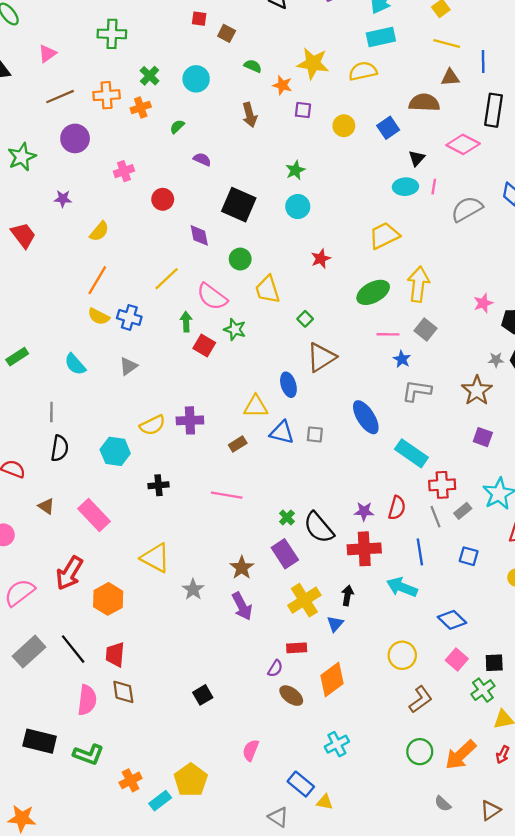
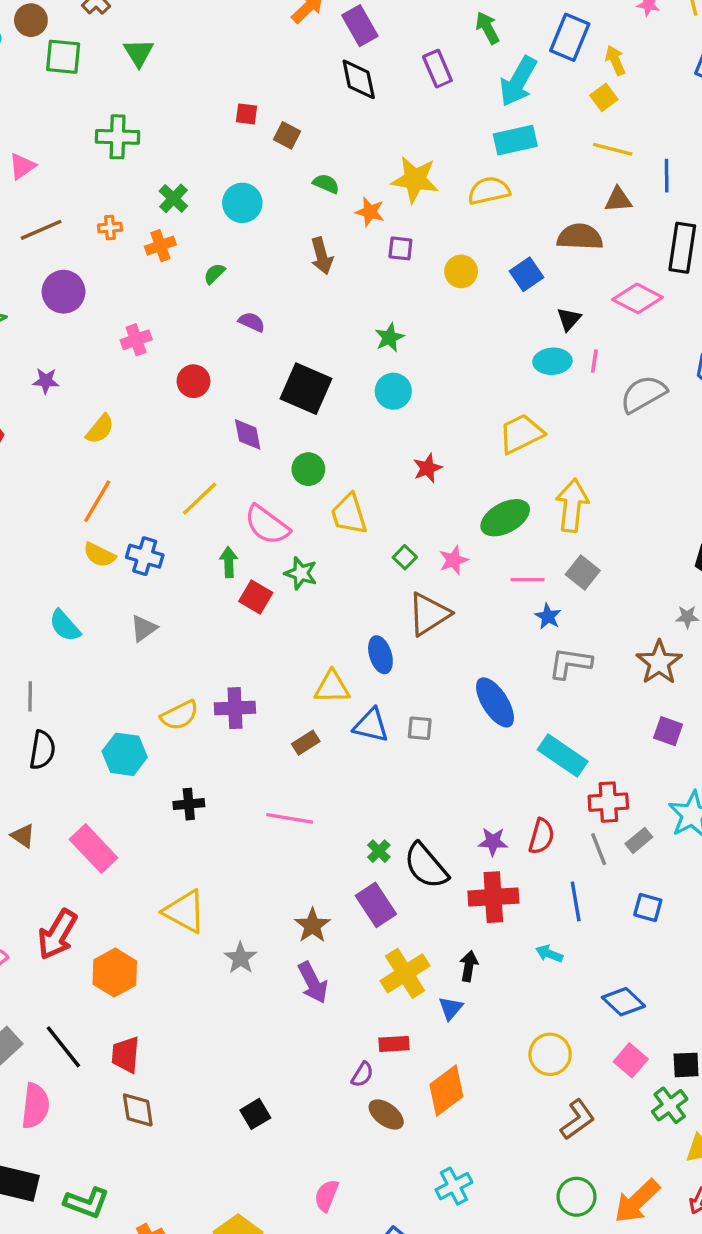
orange cross: (107, 95) -> (110, 228), size x0.6
pink star: (483, 303) -> (453, 560), moved
cyan arrow: (402, 587) -> (549, 954), size x0.6
pink semicircle: (87, 700) -> (35, 1106), moved

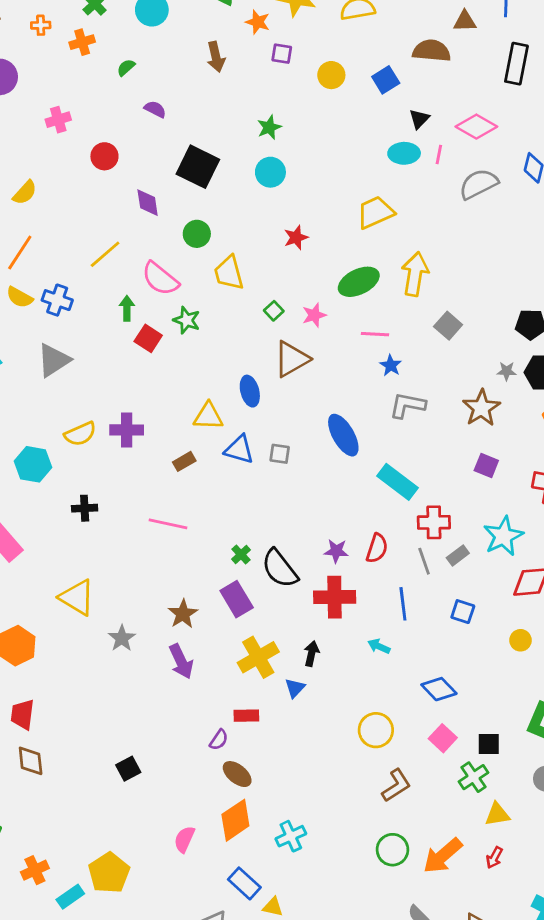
pink diamond: (637, 298) -> (476, 127), moved
gray square: (583, 572) -> (448, 326), moved
gray triangle: (144, 628) -> (54, 360), size x1.5
orange diamond: (446, 1090) -> (235, 820), moved

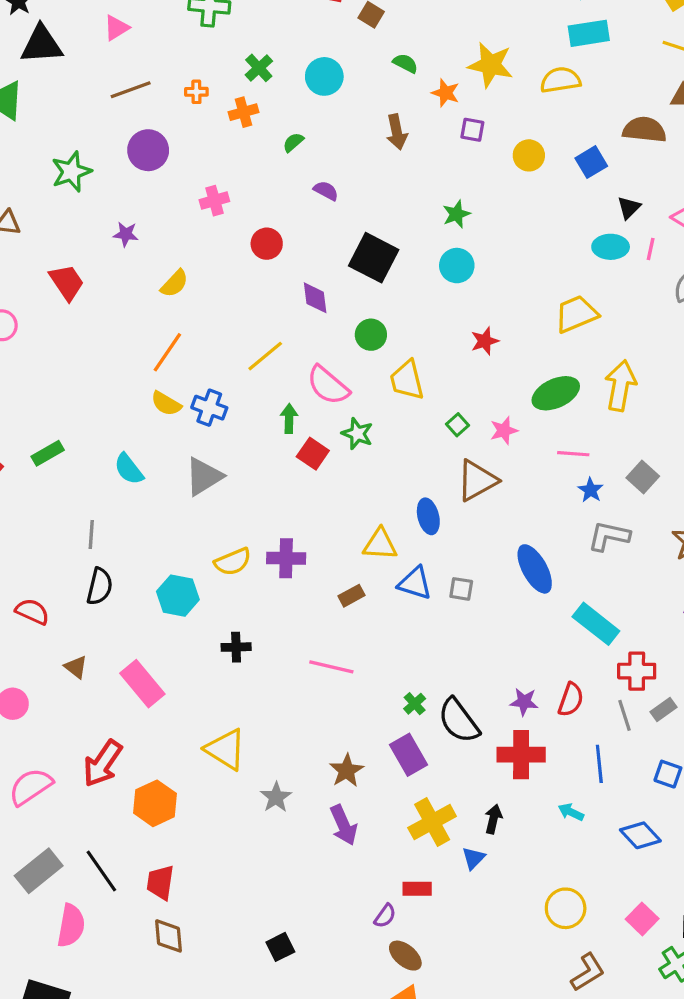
gray square: (448, 326) -> (643, 477), moved
blue diamond: (439, 689) -> (640, 835), moved

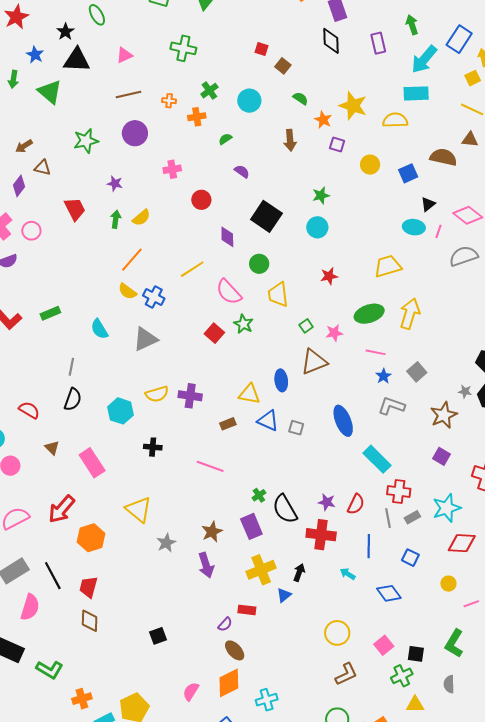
green arrow: (289, 419) -> (116, 219), moved

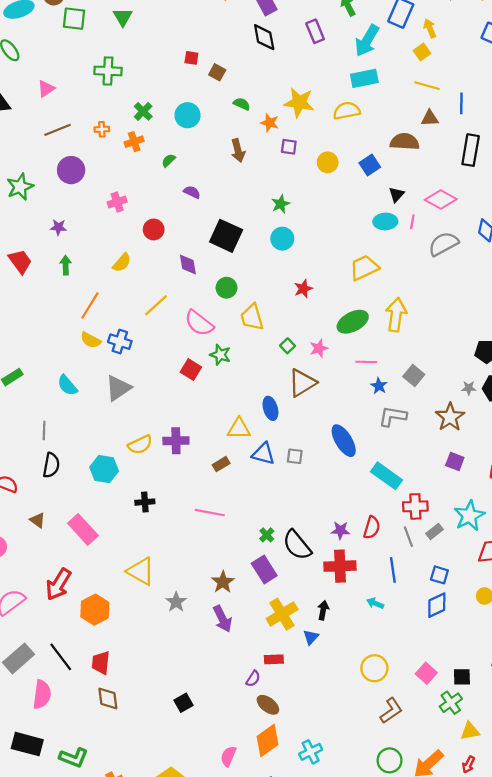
yellow semicircle: (141, 218) -> (122, 263), moved
blue diamond: (389, 593) -> (437, 605), moved, turned -70

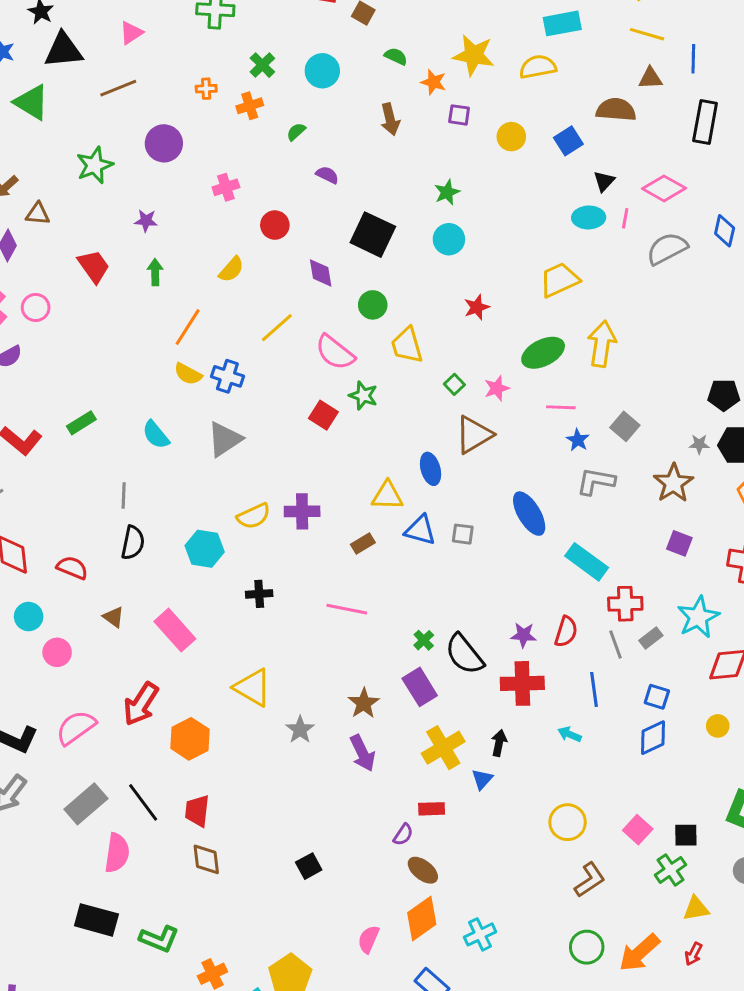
brown line: (57, 130) -> (118, 88), moved

